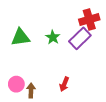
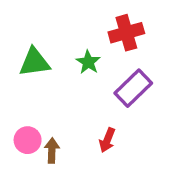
red cross: (89, 20) -> (126, 33), moved
purple rectangle: (80, 38) -> (133, 88), moved

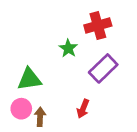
green triangle: (34, 62) -> (29, 79), moved

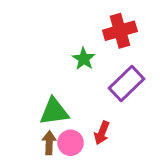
green triangle: (29, 79) -> (54, 111), moved
pink circle: (21, 109) -> (71, 143), moved

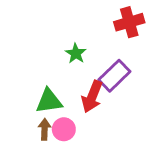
red cross: (120, 31) -> (129, 22), moved
red arrow: (102, 133) -> (92, 97), moved, size x1.5

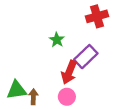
green triangle: (49, 101) -> (17, 90), moved
pink circle: (64, 129) -> (67, 97), moved

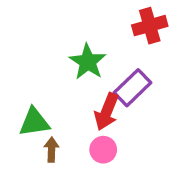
green star: (57, 40) -> (88, 62), size x1.5
green triangle: (17, 90) -> (34, 122), moved

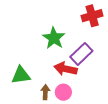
red arrow: (107, 112) -> (65, 69), turned 80
brown arrow: (51, 150) -> (45, 92), moved

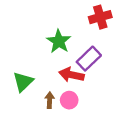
green triangle: (21, 75) -> (23, 82), turned -36

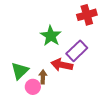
brown arrow: (50, 100) -> (43, 77), moved
pink circle: (69, 100) -> (33, 87), moved

